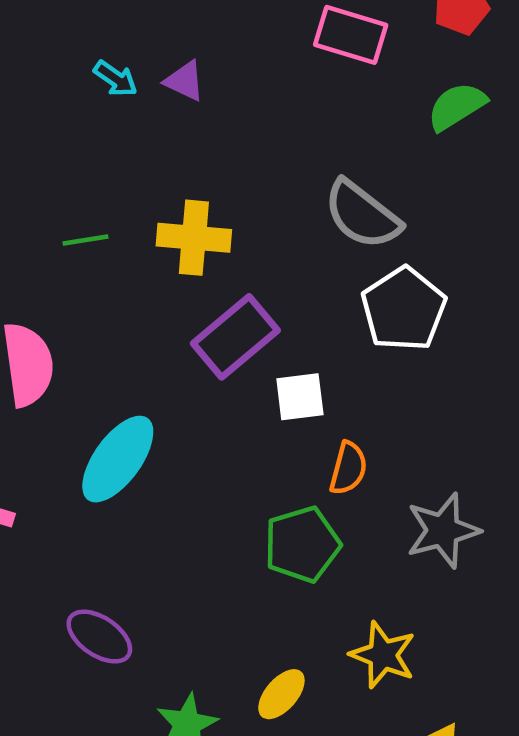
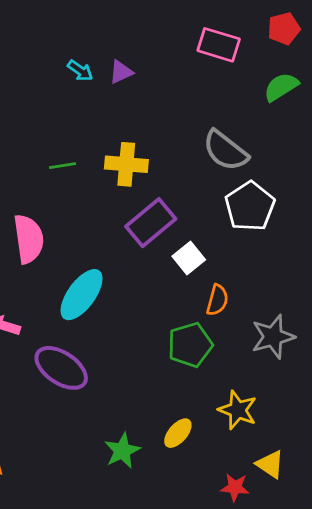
purple triangle: (185, 81) -> (121, 72), turned -50
white square: (300, 397) -> (189, 258), turned -32
purple ellipse: (99, 637) -> (61, 368), moved, size x1.4

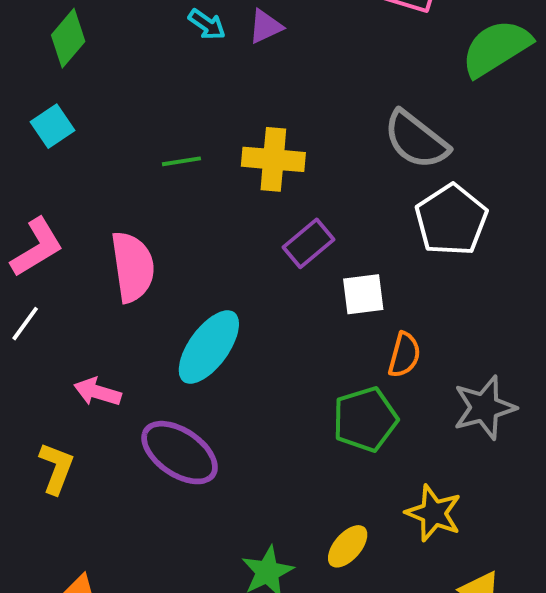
green semicircle: (281, 87) -> (496, 48), size x1.4
purple rectangle: (151, 223) -> (309, 243), size x0.7
white square: (189, 258) -> (363, 294), turned 32

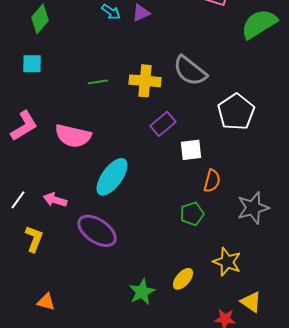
cyan square: (52, 126) -> (32, 64), turned 35
gray semicircle: (416, 140) -> (190, 71), moved
pink semicircle: (133, 267) -> (73, 136), turned 111
white line: (25, 324) -> (18, 200), moved
green pentagon: (365, 419) -> (192, 214), size x0.7

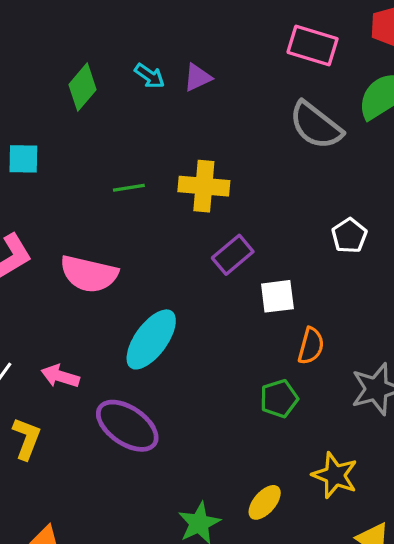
green diamond: (40, 19) -> (83, 87), moved
gray semicircle: (190, 71) -> (316, 125), moved
white pentagon: (236, 112) -> (349, 236), size x0.6

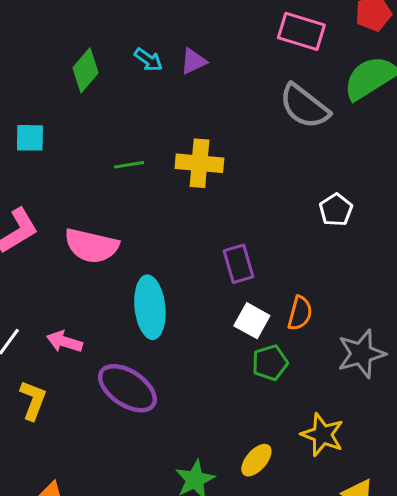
purple rectangle: (233, 255) -> (238, 264), moved, turned -66
white square: (277, 296) -> (252, 321), moved, turned 36
cyan ellipse: (151, 339) -> (150, 307), turned -42

